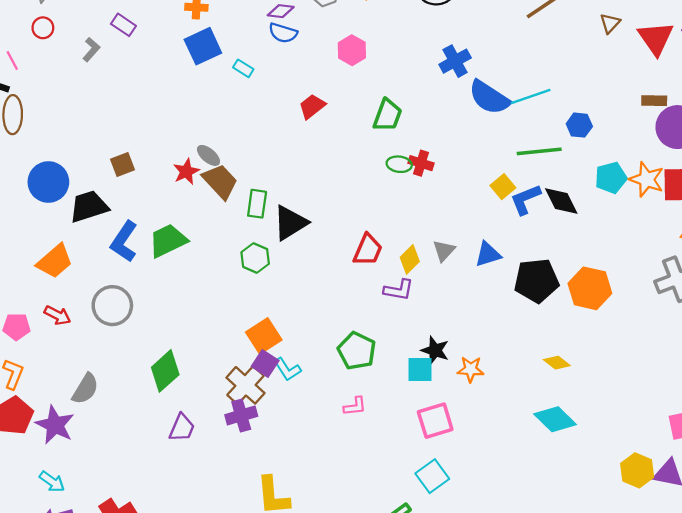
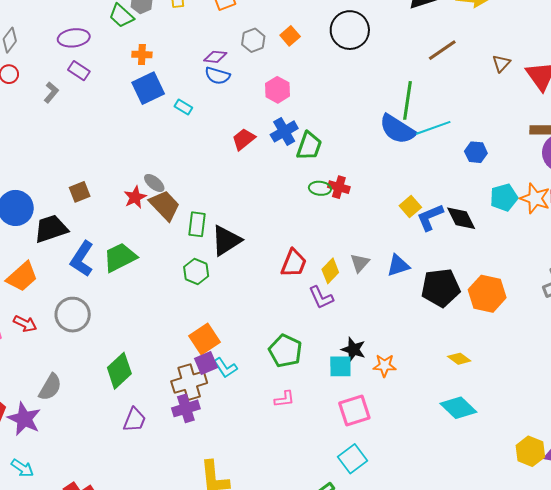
blue cross: (455, 61) -> (284, 131), moved
green line: (539, 151) -> (407, 100), moved, turned -75
purple L-shape: (399, 290) -> (321, 297), turned 56
purple square: (265, 364) -> (206, 363), turned 35
brown cross: (245, 385) -> (189, 382), turned 32

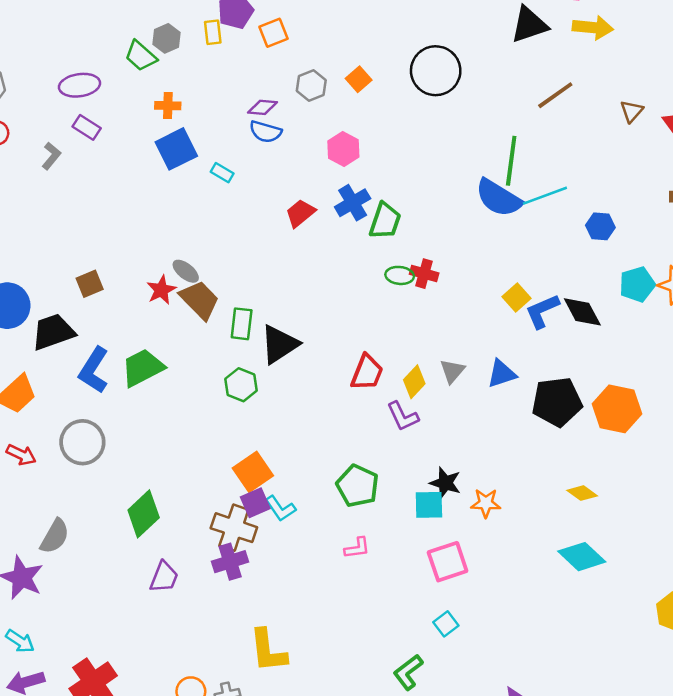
brown cross: (189, 382) -> (234, 528), turned 36
cyan square: (352, 459) -> (446, 624), size x0.7

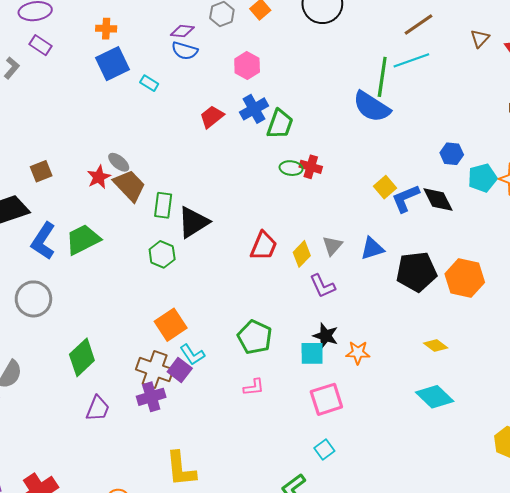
cyan line: (545, 196) -> (411, 60), moved
blue hexagon: (600, 226) -> (452, 154), moved
purple L-shape: (403, 416) -> (322, 286), moved
purple square: (255, 503) -> (180, 370), moved, turned -30

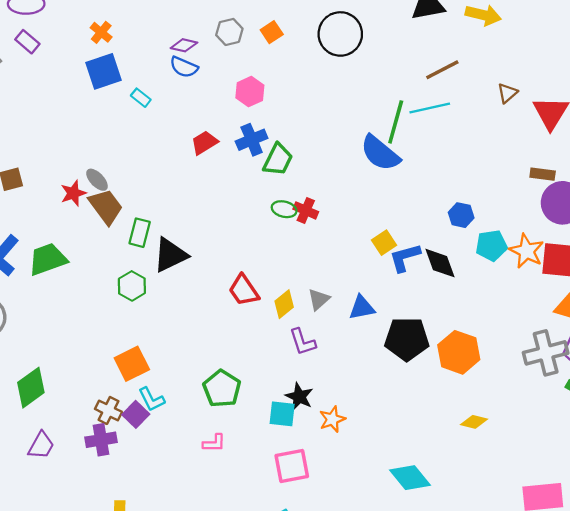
orange cross: (106, 29) -> (101, 32), turned 30
red trapezoid: (264, 246) -> (244, 290), turned 116
yellow diamond: (436, 346) -> (474, 422), moved, turned -30
orange star: (358, 353) -> (332, 419), turned -30
brown cross: (155, 369) -> (108, 410), size x0.7

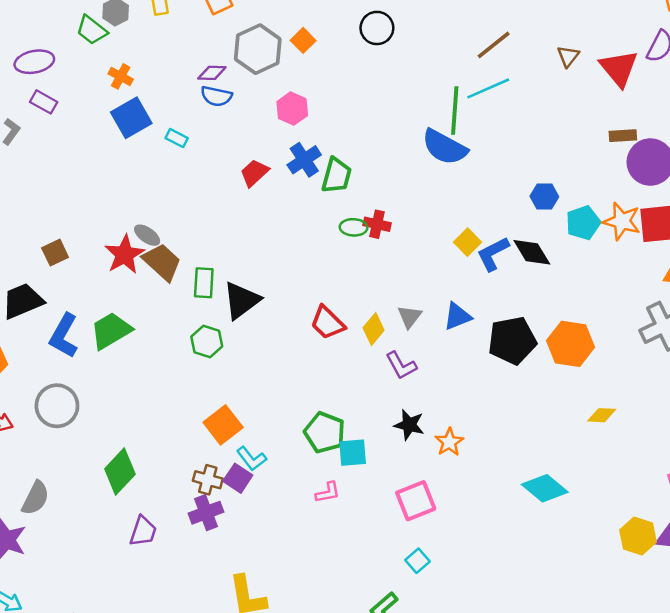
gray hexagon: (229, 32) -> (258, 49), size x1.6
black circle: (340, 34) -> (377, 28), size x0.7
red star: (73, 193) -> (125, 255), size x1.4
cyan square: (282, 414) -> (353, 453), moved

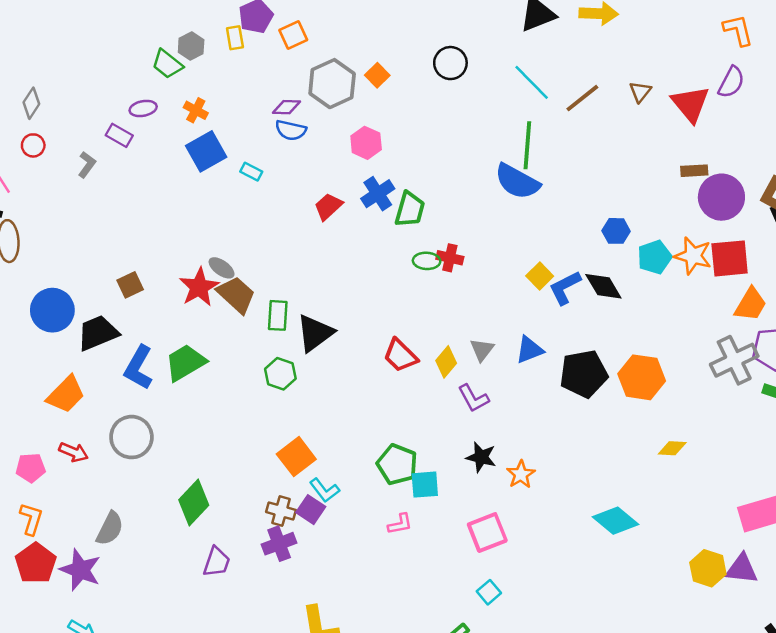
brown line: (494, 45) -> (582, 98), moved
purple ellipse: (34, 62) -> (143, 108), moved, size x0.7
cyan line: (488, 88) -> (532, 82), moved, turned 69

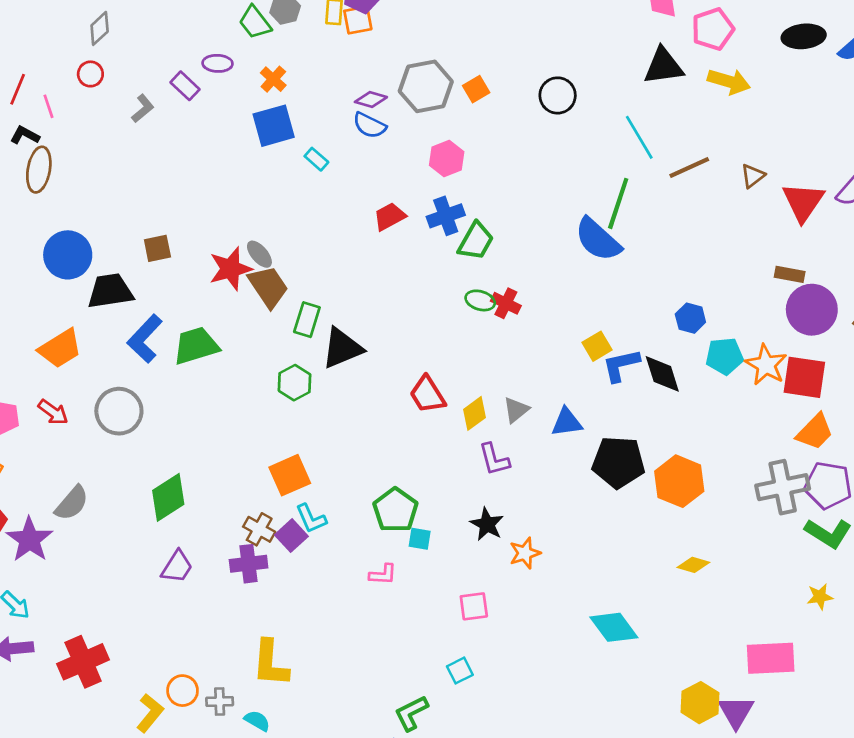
orange square: (293, 35) -> (358, 20), moved
cyan square: (425, 485) -> (420, 539), size x0.7
pink square: (487, 532) -> (474, 606), size x0.7
purple triangle: (742, 569) -> (736, 712), turned 40

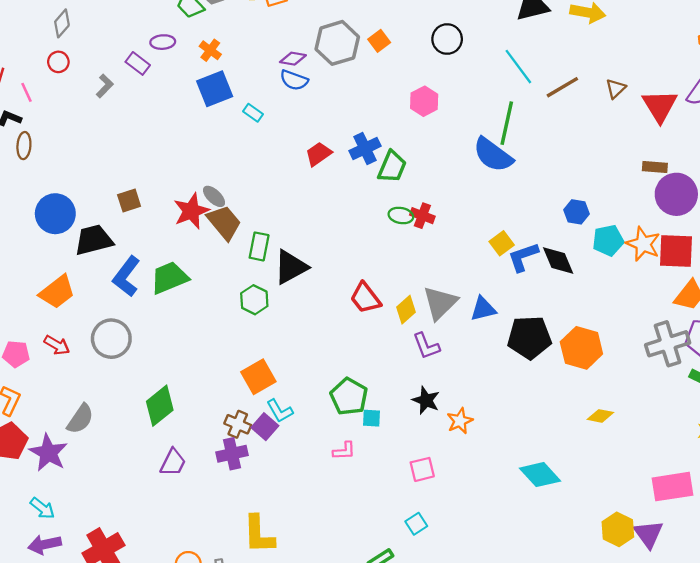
pink hexagon: (447, 158) -> (424, 101), moved
brown ellipse: (39, 170) -> (24, 146), size x0.7
gray triangle: (516, 410) -> (440, 303), size x1.6

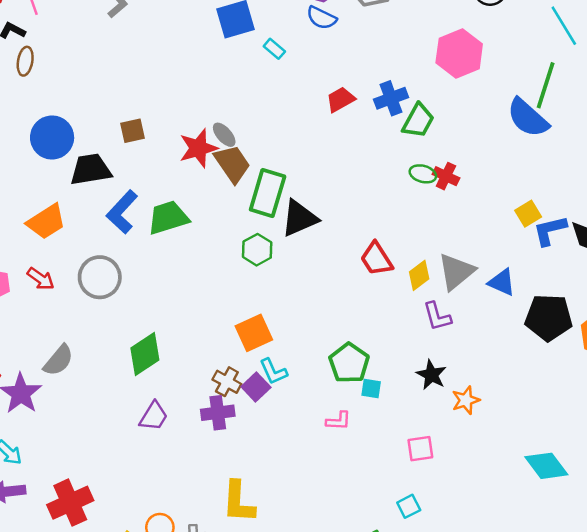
pink hexagon: (424, 101) -> (459, 53), size x1.5
green rectangle: (259, 246) -> (268, 193), size x1.5
blue triangle: (483, 309) -> (502, 282), turned 32

